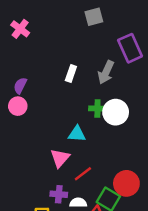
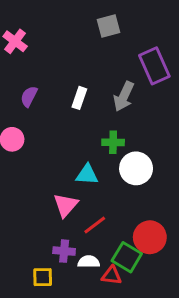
purple semicircle: (20, 86) -> (29, 96), moved
white circle: (116, 112) -> (136, 168), moved

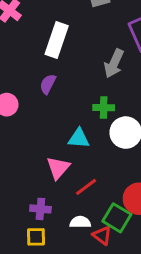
purple semicircle: (29, 96) -> (48, 84), moved
white rectangle: (79, 98) -> (57, 40), moved, size x1.6
purple cross: (64, 251) -> (40, 209), moved
red triangle: (112, 276) -> (102, 235), turned 30

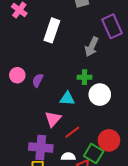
purple semicircle: (48, 84) -> (38, 80), moved
purple cross: (40, 209) -> (41, 147), size x1.6

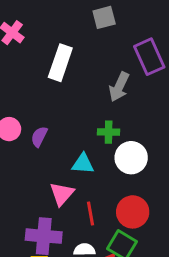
red line: (72, 132) -> (90, 213), turned -63
red circle: (109, 140) -> (133, 212), moved

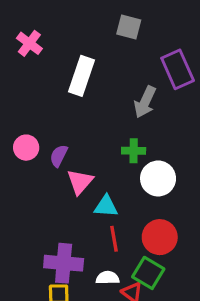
gray square: (104, 17) -> (129, 27), turned 30
cyan triangle: (83, 164) -> (106, 206), moved
pink triangle: (62, 194) -> (80, 182), moved

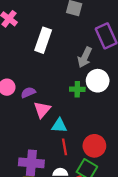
purple semicircle: (59, 156) -> (28, 92), turned 40
white circle: (158, 178) -> (98, 81), moved

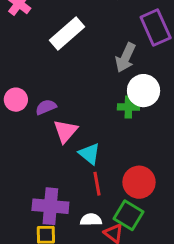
white rectangle: (43, 40) -> (67, 34), turned 30
green cross: (77, 89) -> (128, 107), moved
cyan triangle: (59, 126) -> (89, 154), turned 35

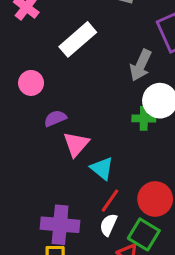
pink circle: (16, 100) -> (31, 83), moved
red line: (97, 184) -> (110, 201), turned 45
white semicircle: (91, 220) -> (108, 225), moved, turned -65

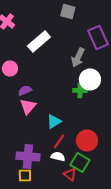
pink triangle: (76, 144) -> (28, 106), moved
cyan triangle: (102, 168) -> (54, 122), turned 49
white semicircle: (108, 225) -> (58, 156), turned 80

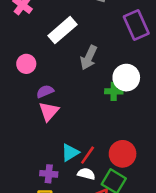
gray arrow: (78, 58) -> (89, 58), moved
cyan triangle: (54, 122) -> (70, 153), moved
purple cross: (28, 156) -> (49, 174), size x0.6

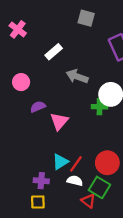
white rectangle: (63, 30) -> (54, 52), size x0.7
gray arrow: (89, 58) -> (77, 76), turned 85
pink triangle: (49, 111) -> (59, 121), moved

